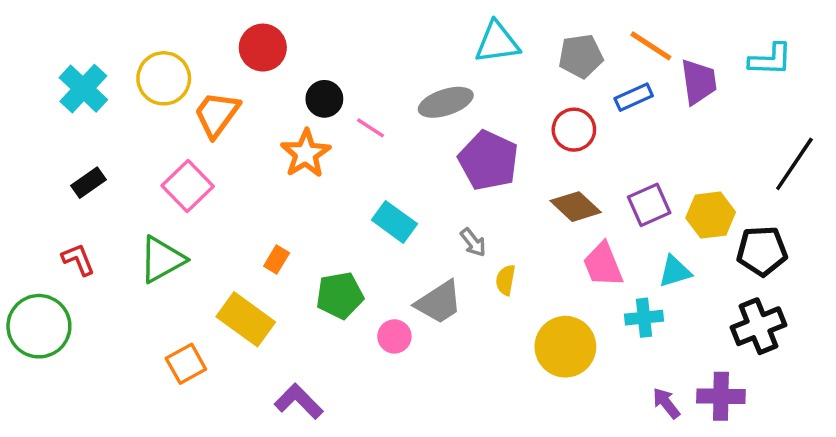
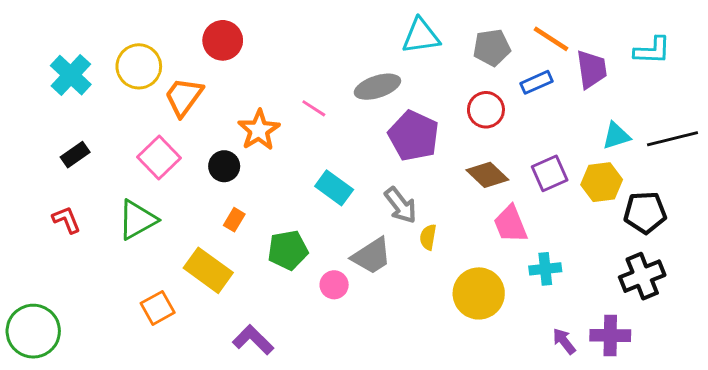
black circle: (324, 99) -> (224, 166), moved
black line: (794, 164) -> (673, 139), turned 42
gray arrow: (473, 242) -> (401, 205), size x1.5
cyan triangle: (675, 271) -> (616, 136), moved
green circle: (39, 326) -> (33, 331), moved

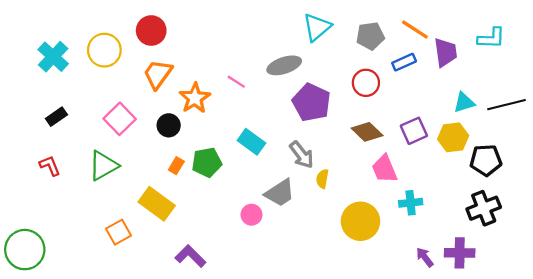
cyan triangle: (421, 36) -> (317, 27), turned -32
red circle: (223, 40) -> (151, 31), moved
orange trapezoid: (184, 97) -> (158, 74), moved
green pentagon: (288, 250) -> (207, 162), moved

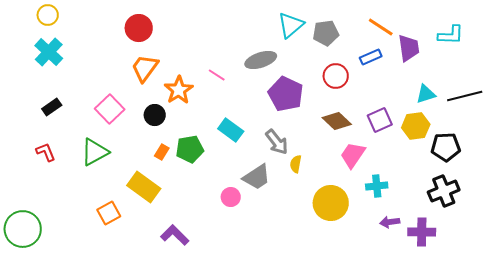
gray pentagon: (370, 36) -> (326, 33), moved
yellow circle: (104, 50) -> (48, 15), moved, size x0.7
pink trapezoid: (384, 169) -> (353, 155), turned 56
purple arrow: (425, 257) -> (390, 222), moved, turned -60

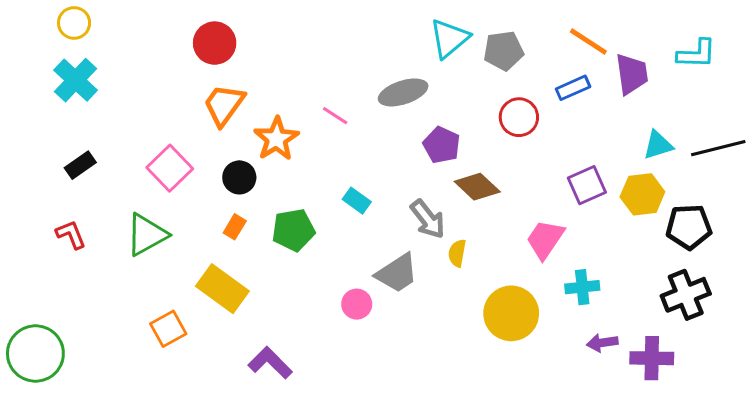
purple pentagon: (286, 94) -> (442, 145), size x0.7
brown diamond: (337, 121) -> (477, 187), moved
cyan rectangle: (231, 130) -> (357, 201), size x0.7
orange rectangle: (162, 152) -> (235, 227), moved

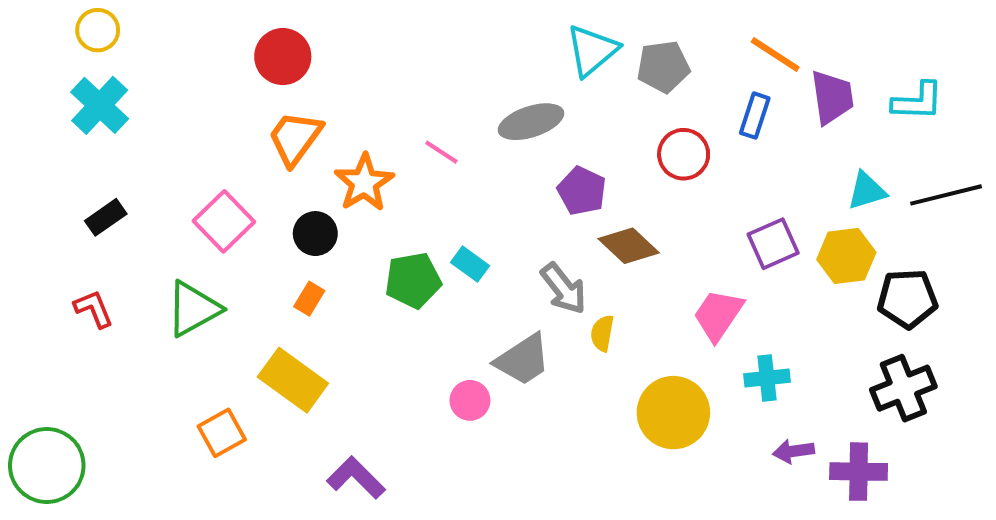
cyan L-shape: (697, 54) -> (918, 101), moved
blue rectangle: (573, 88) -> (755, 116), turned -48
green pentagon: (293, 230) -> (413, 280), moved

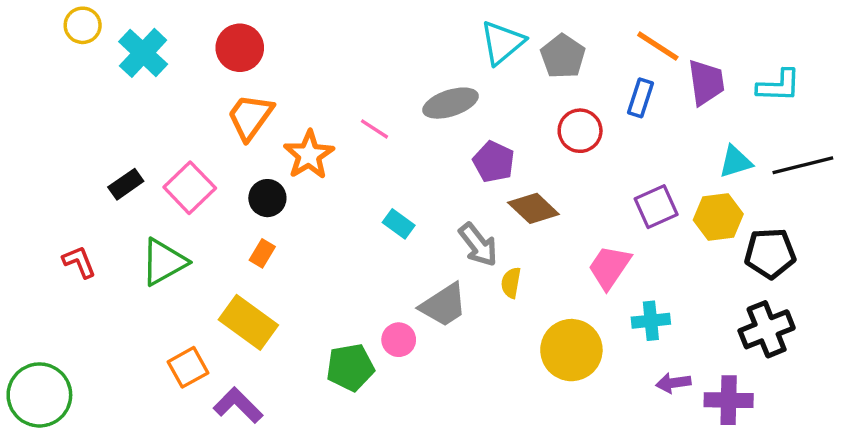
gray pentagon: (663, 67) -> (563, 56), turned -30
cyan cross: (100, 105) -> (143, 53), moved
black rectangle: (106, 217) -> (126, 184), moved
green pentagon: (413, 280) -> (350, 367), moved
purple L-shape: (356, 478) -> (238, 405), moved

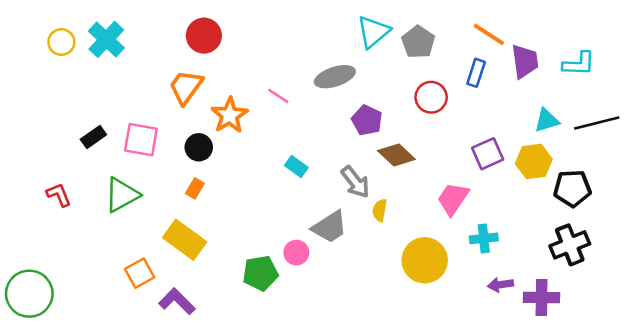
yellow circle: (83, 25) -> (61, 42), moved
red circle: (240, 48) -> (204, 36), moved
pink square: (190, 188) -> (141, 140), turned -36

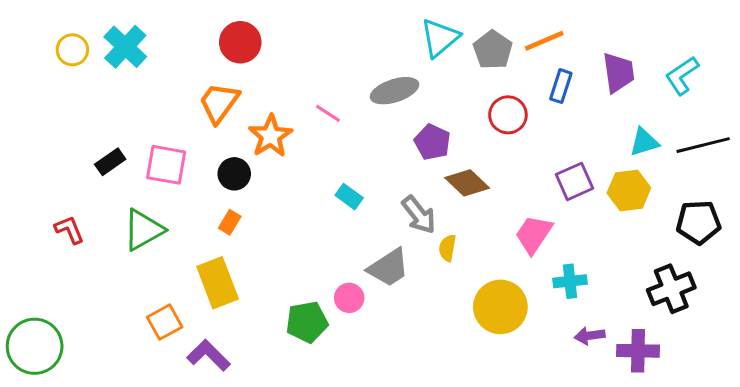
orange line: (489, 34) -> (544, 41), moved, turned -56
cyan L-shape: (579, 64) -> (682, 76), turned 144
black pentagon: (572, 188) -> (699, 222), moved
yellow rectangle: (185, 240) -> (218, 283), turned 33

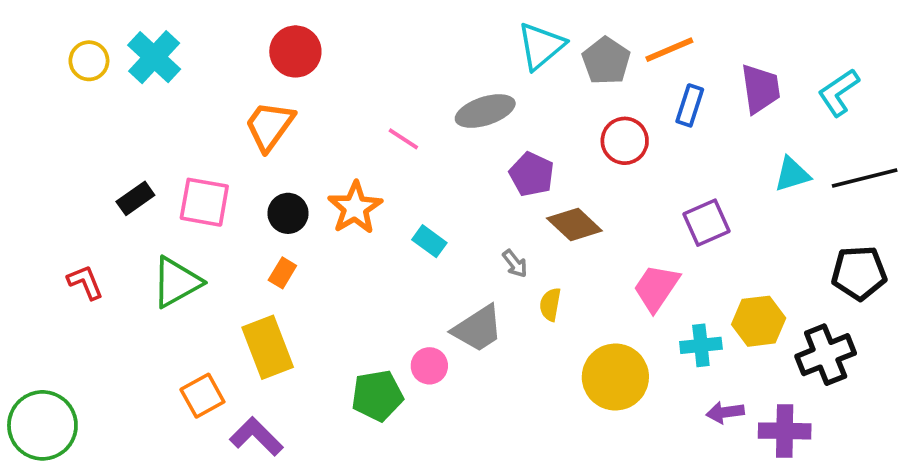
orange star: (271, 136) -> (355, 208), moved
yellow hexagon: (629, 190) -> (759, 321), moved
gray arrow: (419, 215) -> (515, 264), size x0.6

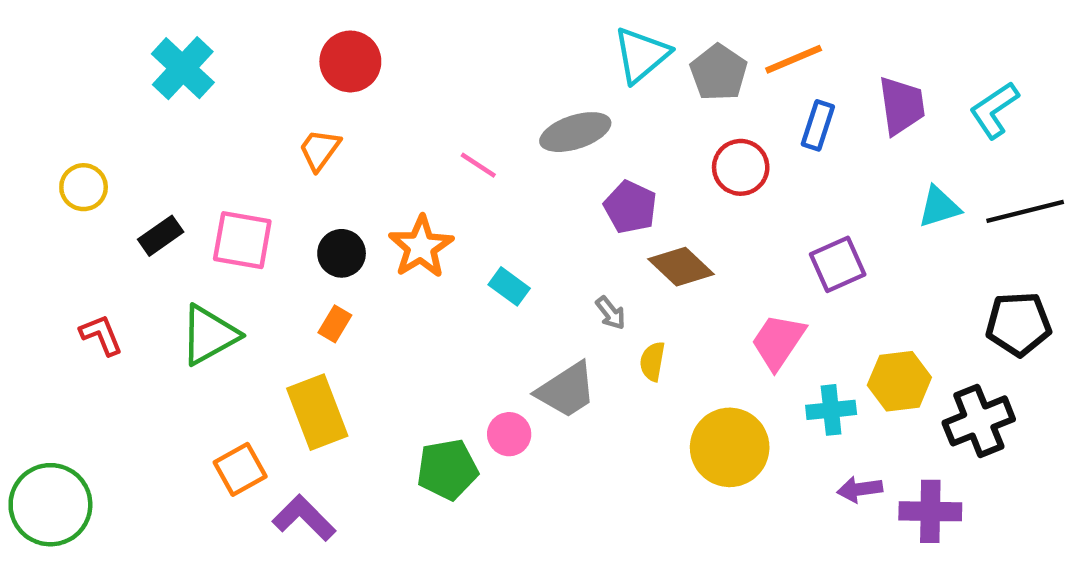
yellow circle: (89, 61) -> (84, 187), moved
orange trapezoid: (269, 126) -> (319, 150), size x0.7

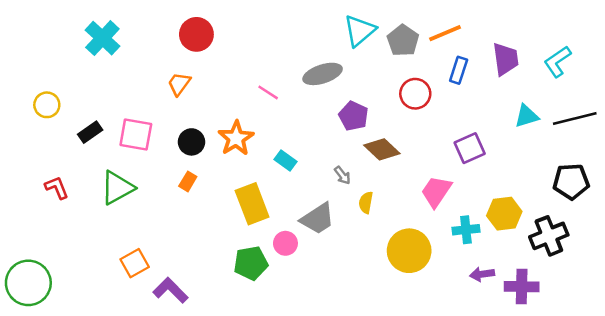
yellow rectangle: (317, 412) -> (252, 204), moved

